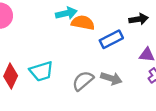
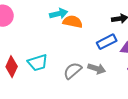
blue rectangle: (111, 39) -> (107, 42), moved

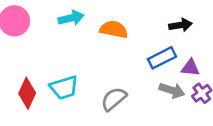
cyan arrow: (59, 14) -> (71, 18), moved
gray arrow: (97, 69) -> (172, 90), moved

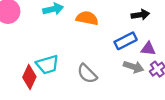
red diamond: (27, 93) -> (29, 77), moved
gray semicircle: (114, 99) -> (87, 74), turned -95

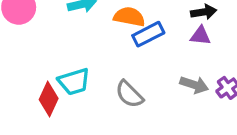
blue rectangle: (126, 41) -> (148, 34), moved
purple triangle: (148, 49) -> (200, 36), moved

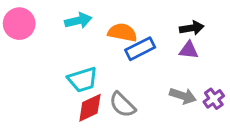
cyan trapezoid: (74, 82) -> (83, 80), moved
red diamond: (49, 99) -> (90, 108), moved, turned 40

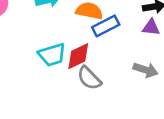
red diamond: (90, 108) -> (78, 56), moved

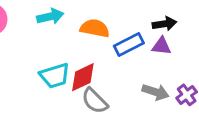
blue rectangle: (106, 26) -> (129, 45), moved

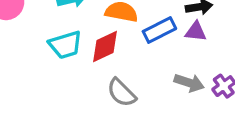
cyan trapezoid: (55, 76) -> (65, 45), moved
red diamond: (83, 77) -> (105, 46), moved

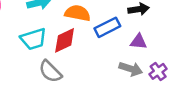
purple triangle: (196, 32) -> (139, 42), moved
gray semicircle: (121, 93) -> (50, 71), moved

